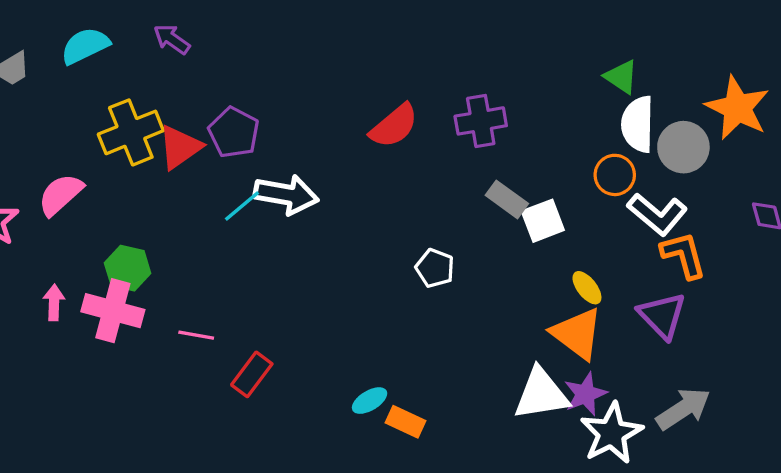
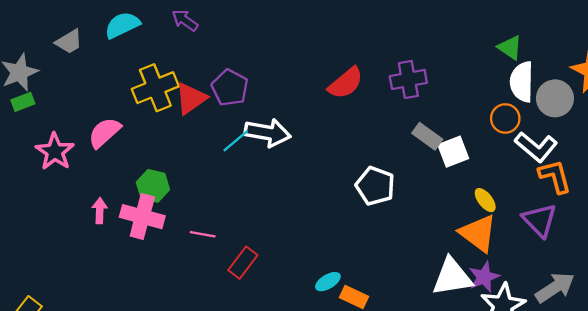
white pentagon: (435, 268) -> (375, 186), size x1.4

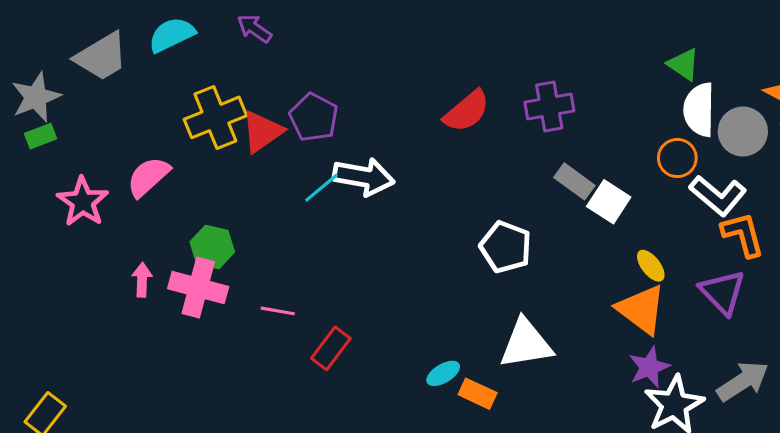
gray trapezoid: (69, 42) -> (101, 57), size x1.5
white square: (453, 152) -> (609, 202), turned -36
white triangle: (452, 277) -> (526, 344), moved

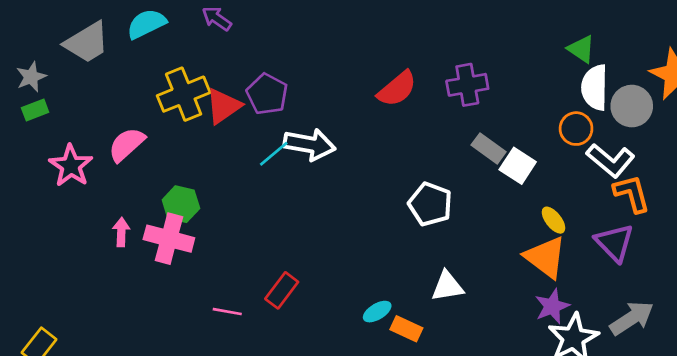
gray star: (36, 97) -> (31, 77), size x0.7
pink line: (278, 311) -> (227, 312), moved
white triangle: (526, 344) -> (447, 286), size x0.7

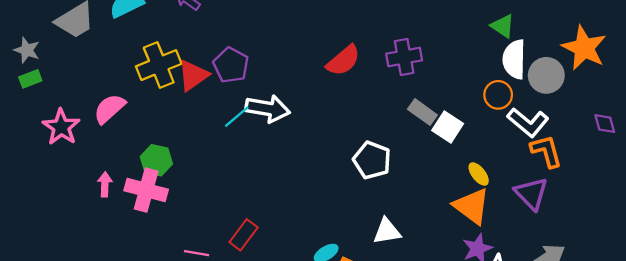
gray star: (31, 77) -> (27, 50), turned -30

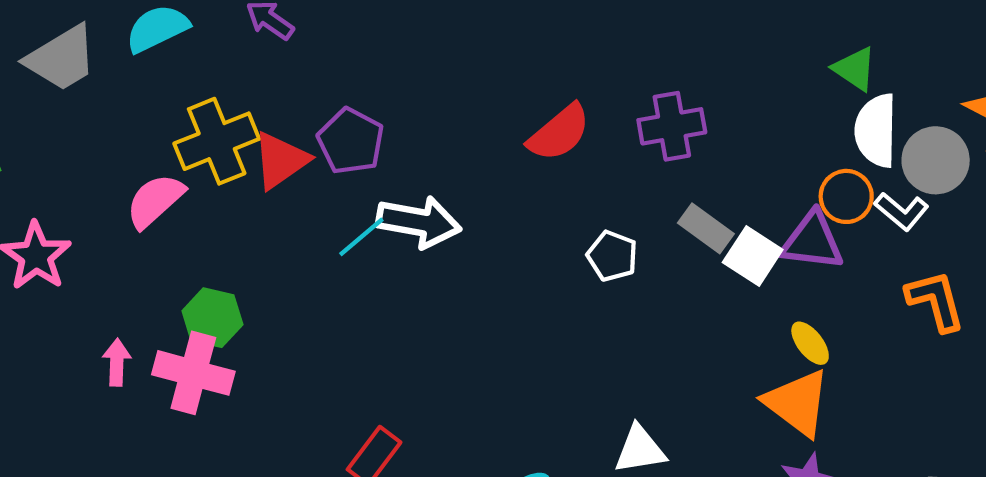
pink semicircle: (109, 109) -> (155, 201), moved
white L-shape: (528, 122) -> (902, 211), moved, size x0.7
white pentagon: (372, 160) -> (612, 256), moved, size x0.7
purple triangle: (531, 193) -> (812, 241), moved, turned -39

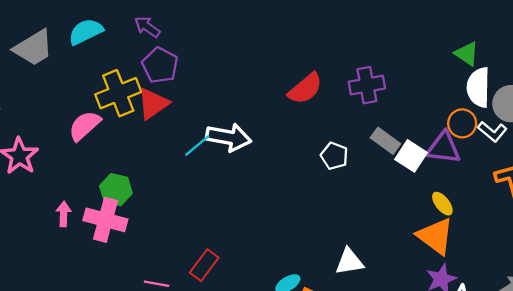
purple pentagon: (351, 141) -> (160, 65), moved

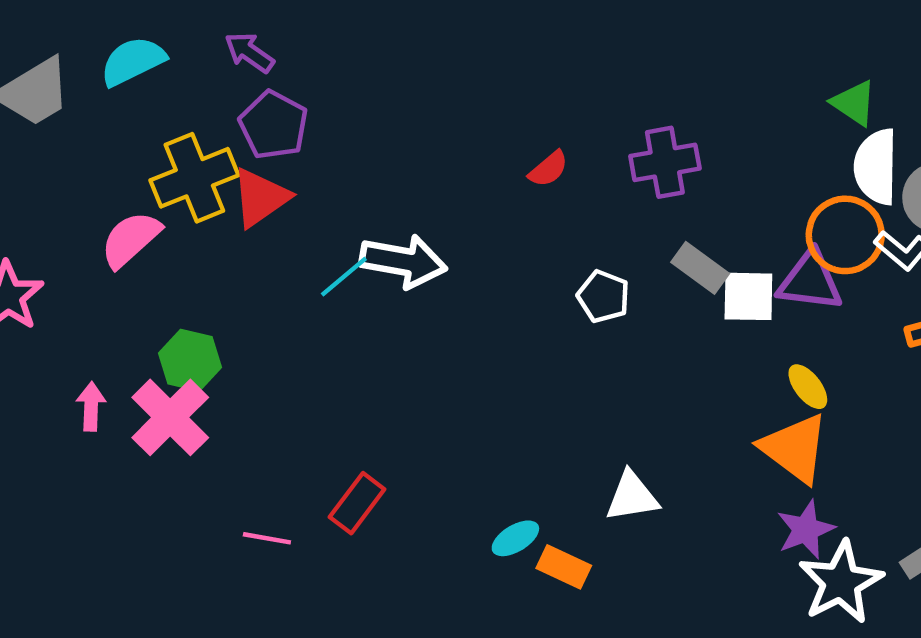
red semicircle: (305, 89) -> (548, 169), size x0.6
orange circle: (462, 123) -> (845, 235), size x1.4
white square: (411, 156) -> (748, 296), turned -32
pink cross: (105, 220) -> (170, 417), turned 30

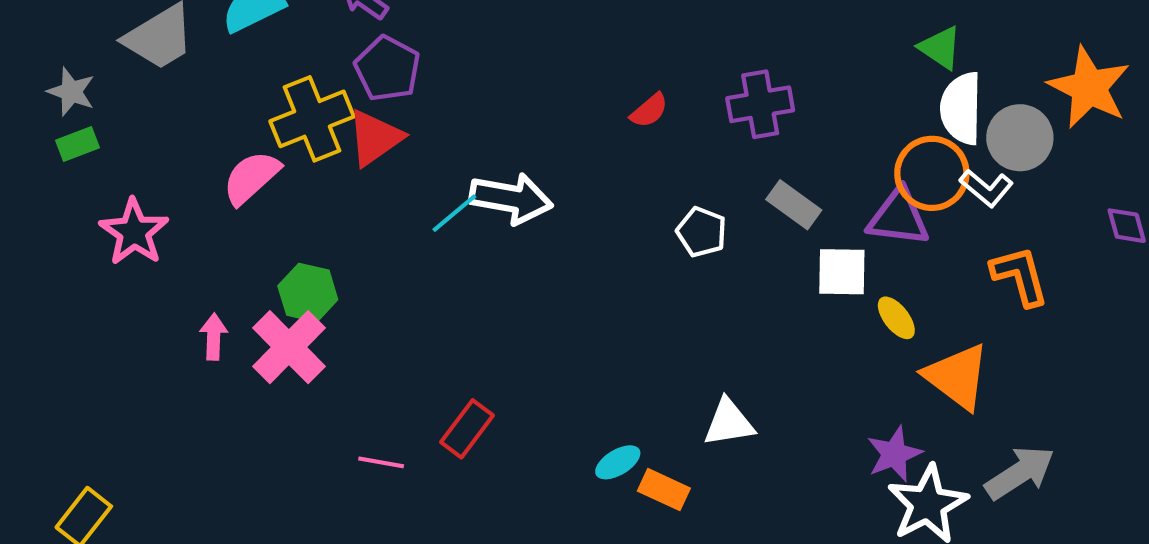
white square: (748, 296) -> (842, 272), moved
orange triangle: (795, 448) -> (957, 376), moved

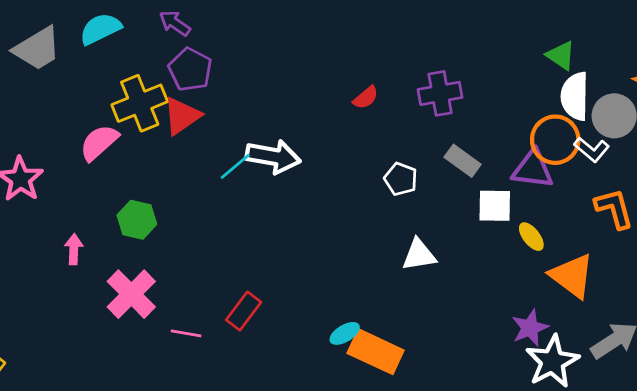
pink cross: (289, 347) -> (131, 294), moved
white triangle: (729, 423) -> (419, 255), moved
orange rectangle: (664, 490) -> (376, 352), size x1.6

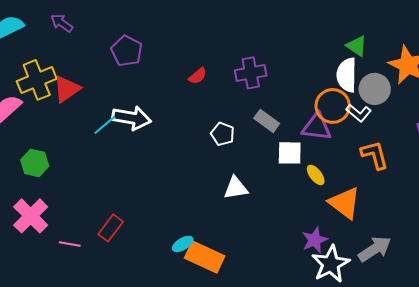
green triangle: (561, 55) -> (357, 46), moved
purple pentagon: (190, 70) -> (127, 51), moved

